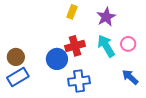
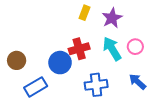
yellow rectangle: (72, 12) -> (84, 13), moved
blue rectangle: (18, 77) -> (36, 87), moved
blue cross: (79, 81) -> (96, 85), moved

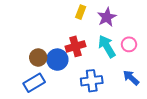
brown circle: (17, 60) -> (38, 58), moved

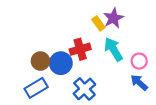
yellow rectangle: (81, 12) -> (98, 23), moved, turned -56
pink circle: (129, 44) -> (139, 61), moved
blue cross: (92, 81) -> (84, 89), moved, turned -35

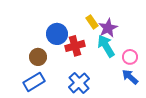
purple star: (113, 18) -> (108, 28), moved
blue circle: (61, 63) -> (57, 34), moved

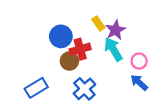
brown circle: (38, 57) -> (69, 61), moved

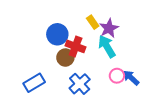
red cross: (80, 49) -> (76, 46), turned 36
pink circle: (139, 61) -> (117, 76), moved

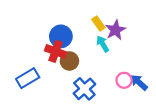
red cross: (76, 46) -> (56, 51), moved
cyan arrow: (107, 46) -> (103, 44), moved, size x0.7
blue rectangle: (34, 83) -> (28, 78), moved

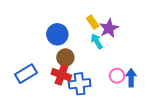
red cross: (56, 51) -> (61, 75), moved
blue arrow: (139, 82) -> (131, 78), turned 48
blue cross: (84, 89) -> (80, 84), turned 35

